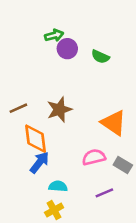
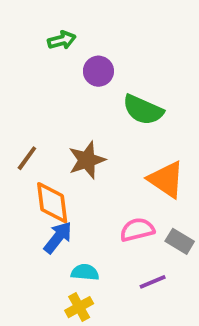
green arrow: (54, 35) -> (62, 40), moved
green semicircle: (100, 57) -> (143, 110), moved, size x1.5
brown line: (18, 108) -> (27, 158), turned -30

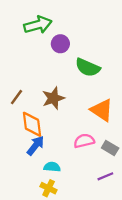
green arrow: (62, 40) -> (38, 25), size x1.6
purple line: (153, 282) -> (105, 176), moved
yellow cross: (79, 307) -> (49, 188), turned -35

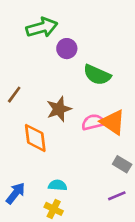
brown line: (17, 97) -> (14, 95), moved
pink semicircle: (84, 141) -> (93, 122), moved
blue arrow: (36, 146) -> (16, 193), moved

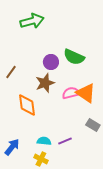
purple circle: (67, 49) -> (51, 62), moved
purple line: (117, 196) -> (65, 141), moved

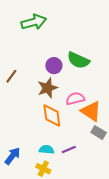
orange triangle: (86, 93) -> (91, 111), moved
orange diamond: (27, 105) -> (52, 116), moved

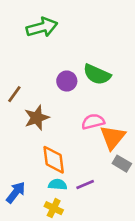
brown star: (48, 88) -> (37, 118), moved
orange triangle: (91, 111) -> (113, 137), turned 35
orange diamond: (52, 116) -> (54, 160), moved

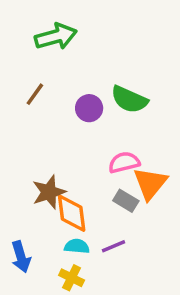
brown line: (14, 94) -> (35, 94), moved
brown star: (37, 118) -> (49, 192), moved
gray rectangle: (122, 164) -> (126, 201), moved
blue arrow: (16, 192) -> (21, 257), turned 125

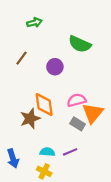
green arrow: (56, 36) -> (34, 23), size x0.6
green semicircle: (129, 99) -> (80, 44), moved
orange diamond: (72, 213) -> (44, 104), moved

